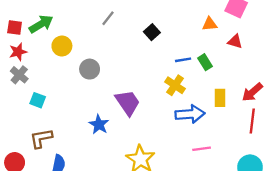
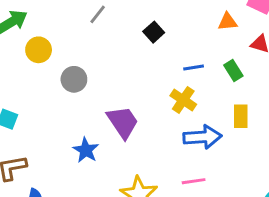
green rectangle: (205, 62) -> (233, 70), moved
pink line: (202, 149) -> (194, 181), moved

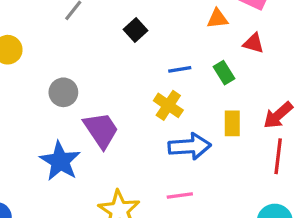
gray circle: (74, 79) -> (63, 92), moved
blue star: (86, 150) -> (60, 161), size x1.4

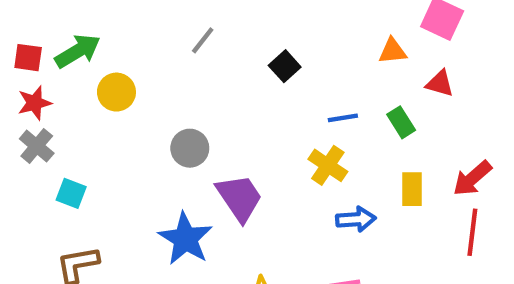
blue arrow: (190, 146) -> (356, 219), size x0.7

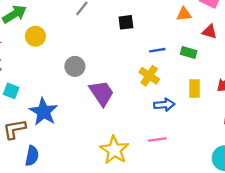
black square: (285, 66) -> (126, 22), turned 35
green rectangle: (401, 122) -> (189, 52), turned -42
blue star: (185, 239) -> (44, 112), moved

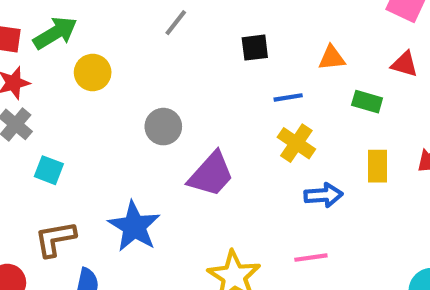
orange triangle: (184, 14) -> (332, 58), moved
blue line: (157, 50) -> (288, 97), moved
purple trapezoid: (102, 93) -> (211, 174), turned 76
blue star: (44, 112) -> (134, 226), moved

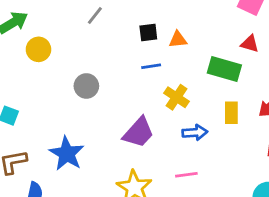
orange triangle: (332, 58) -> (178, 40), moved
blue line: (288, 97) -> (151, 66), moved
green rectangle: (367, 102) -> (224, 69), size x1.6
purple trapezoid: (211, 174) -> (138, 132), moved

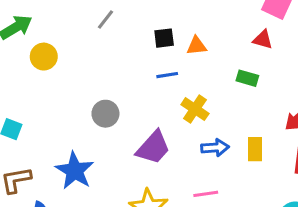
red triangle: (250, 44) -> (263, 40), moved
green rectangle: (224, 69) -> (247, 78), size x0.6
gray circle: (86, 86) -> (105, 114), moved
yellow rectangle: (231, 113) -> (255, 149), moved

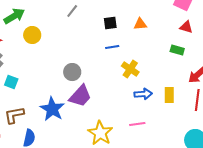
red triangle: (263, 40) -> (186, 27), moved
orange triangle: (196, 46) -> (140, 24), moved
green rectangle: (247, 78) -> (177, 50), moved
purple trapezoid: (153, 148) -> (80, 96), moved

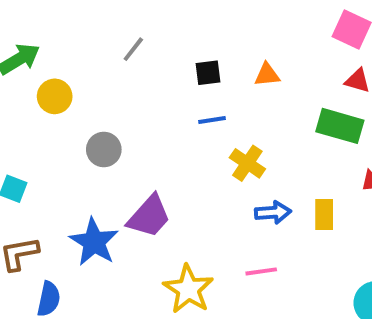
green rectangle: (177, 50) -> (340, 126), size x1.6
gray circle: (72, 72) -> (104, 149), moved

